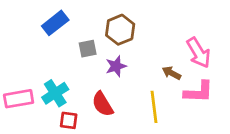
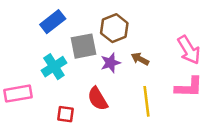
gray square: (88, 49) -> (84, 46), size x1.5
brown arrow: (172, 73) -> (140, 59), moved
cyan cross: (55, 93) -> (54, 67), moved

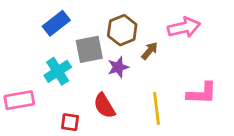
pink arrow: (189, 50) -> (184, 27), moved, turned -72
brown arrow: (140, 59) -> (150, 51), moved, turned 102

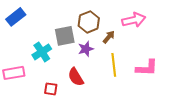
blue rectangle: (56, 23) -> (16, 17), moved
yellow line: (156, 108) -> (114, 65), moved

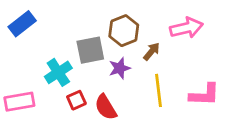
red square: (51, 89) -> (76, 100), moved, turned -32

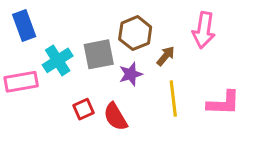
blue rectangle: (22, 24) -> (24, 25), turned -72
pink arrow: (186, 28) -> (204, 30), turned 112
cyan cross: (58, 72) -> (58, 60), moved
pink rectangle: (19, 102) -> (21, 82), moved

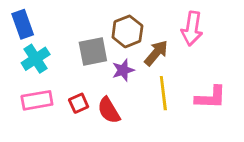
brown arrow: (166, 56) -> (156, 53), size x1.4
cyan cross: (58, 60) -> (36, 59), moved
pink rectangle: (21, 82) -> (37, 100), moved

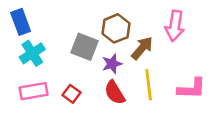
gray square: (93, 52) -> (85, 47), turned 32
red square: (79, 103) -> (71, 94), turned -30
red semicircle: (109, 110) -> (115, 93), moved

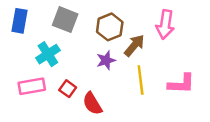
blue rectangle: (21, 22) -> (19, 21), turned 30
gray square: (85, 47) -> (65, 20), moved
cyan cross: (32, 53) -> (48, 54), moved
red semicircle: (115, 93) -> (92, 104), moved

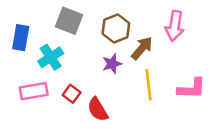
blue rectangle: (19, 21) -> (21, 38), moved

